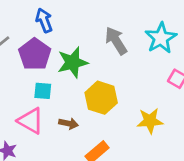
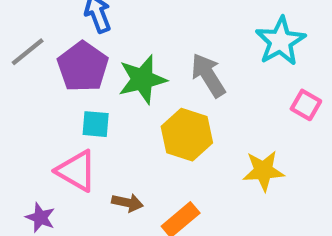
gray arrow: (116, 41) -> (208, 75), moved
brown arrow: (69, 123) -> (127, 203), moved

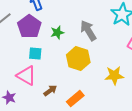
green star: (142, 79) -> (57, 33), size x0.6
brown arrow: (127, 203) -> (50, 91), turned -48

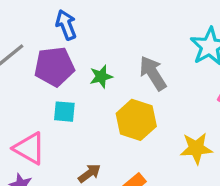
purple pentagon: (29, 27) -> (54, 67), turned 30
pink triangle: (26, 76) -> (29, 148), moved

